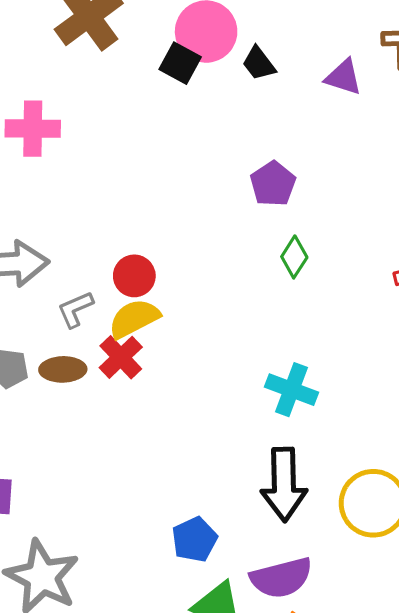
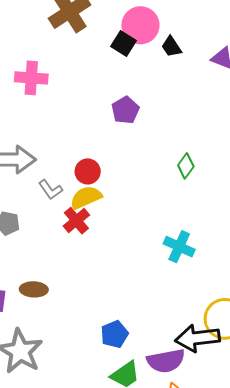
purple pentagon: (273, 184) -> (125, 110), moved
gray L-shape: (75, 309) -> (50, 190), turned -105
brown ellipse: (63, 369) -> (34, 289), moved
black arrow: (284, 484) -> (198, 338), moved, turned 81

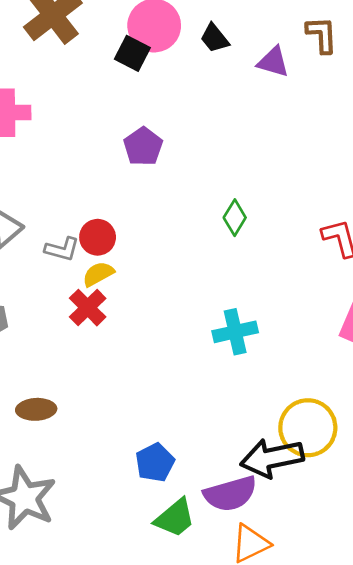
black trapezoid: (171, 47) -> (215, 38), moved
gray L-shape: (50, 190) -> (62, 249), moved, turned -35
yellow semicircle: (86, 197) -> (98, 274), size x0.7
cyan cross: (179, 247) -> (235, 332), turned -32

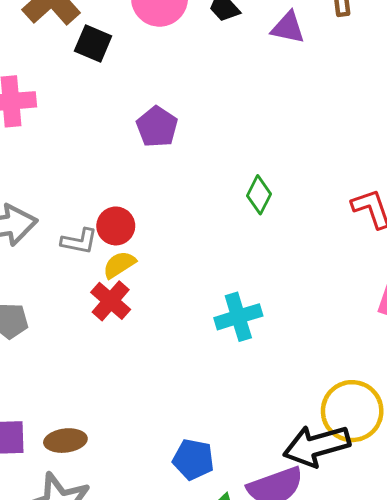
black square: (132, 53) -> (93, 43), moved
cyan cross: (235, 332) -> (238, 317), moved
brown ellipse: (36, 409) -> (65, 441), moved
blue pentagon: (155, 463) -> (193, 459), turned -30

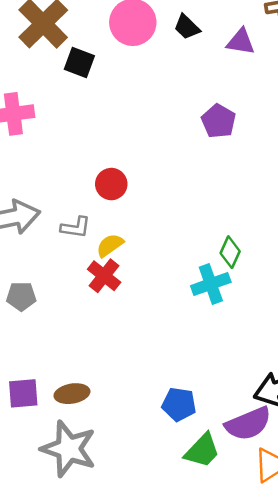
purple pentagon: (157, 127) -> (219, 121), moved
green diamond: (259, 195) -> (230, 252), moved
red circle: (116, 226) -> (111, 184), moved

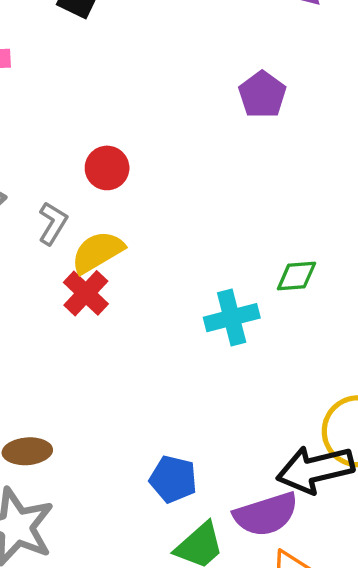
gray L-shape: (76, 227) -> (53, 223), turned -72
yellow semicircle: (110, 245) -> (98, 252), size x1.4
green diamond: (230, 252) -> (296, 276), moved, turned 56

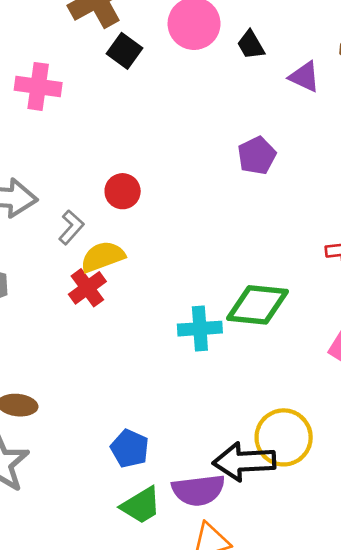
green diamond: (296, 276) -> (257, 305), size x1.8

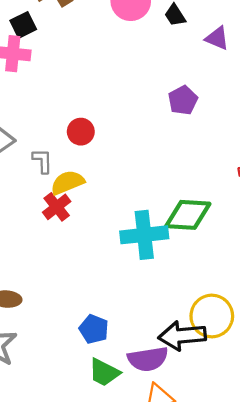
black square: (125, 51) -> (23, 25), moved, turned 30
gray L-shape: (71, 227) -> (42, 161), turned -40
cyan cross: (200, 329) -> (144, 235), size x1.4
green trapezoid: (141, 505) -> (104, 372), turned 60

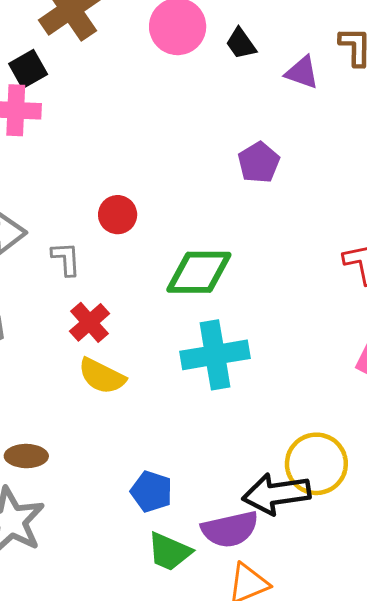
yellow semicircle: (67, 183) -> (102, 376), moved, turned -128
green diamond: (188, 215) -> (199, 272), moved

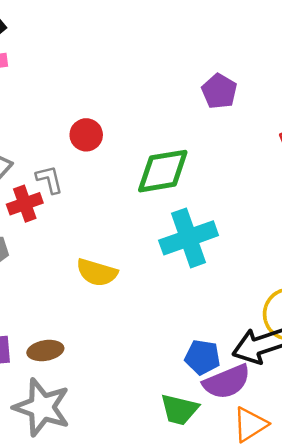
purple pentagon: (259, 162) -> (219, 91), moved
red cross: (90, 322) -> (25, 204), moved, turned 32
blue pentagon: (152, 491) -> (203, 357), moved

